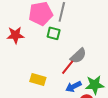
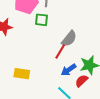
yellow rectangle: (38, 80) -> (22, 74), moved

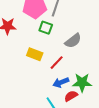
gray semicircle: (69, 39) -> (73, 41), moved
yellow rectangle: (22, 74) -> (35, 54), moved

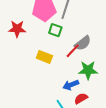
red line: (57, 63) -> (73, 51), moved
green star: (82, 83) -> (88, 70), moved

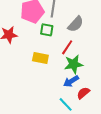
gray semicircle: (83, 43) -> (76, 24), moved
green star: (88, 70) -> (74, 64), moved

